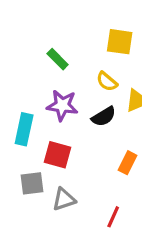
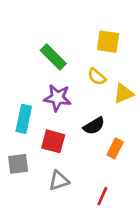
green rectangle: (58, 59) -> (53, 57), size x1.4
black semicircle: (104, 117) -> (94, 126), moved
gray square: (32, 183) -> (18, 164), moved

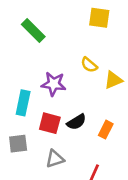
yellow square: (108, 42) -> (99, 18), moved
green rectangle: (53, 57) -> (33, 31), moved
black semicircle: (94, 126) -> (76, 122), moved

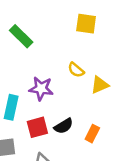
red square: (50, 123) -> (37, 127), turned -30

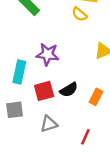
yellow semicircle: (76, 70) -> (79, 14), moved

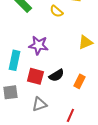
yellow semicircle: (79, 14) -> (56, 11), moved
red square: (44, 91) -> (35, 76), turned 30

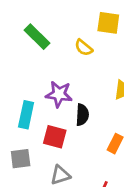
black semicircle: (56, 75) -> (82, 115), moved, turned -56

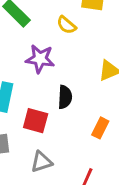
purple star: (59, 94) -> (40, 59), moved

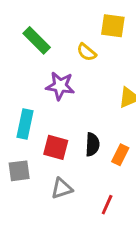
black semicircle: (65, 97) -> (92, 144), moved

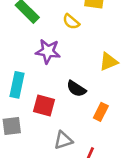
black semicircle: (92, 144) -> (76, 89), moved, turned 120
gray triangle: (62, 188) -> (63, 140), moved

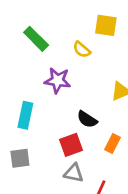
red square: (44, 105) -> (71, 145), moved, turned -35
gray triangle: (63, 140) -> (74, 173), turned 30

